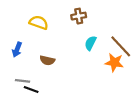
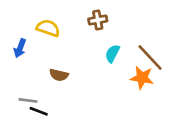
blue arrow: (17, 50) -> (20, 48), moved

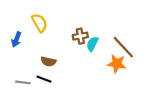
brown cross: (98, 20) -> (80, 36), moved
yellow semicircle: (48, 28) -> (40, 23), turned 42
black line: (39, 111) -> (44, 79), moved

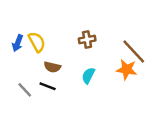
yellow semicircle: (40, 23) -> (37, 42), moved
cyan semicircle: (92, 44) -> (88, 75), moved
gray line: (23, 82) -> (25, 90), turned 40

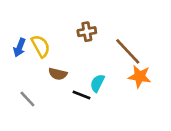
brown cross: (87, 40) -> (87, 32), moved
brown line: (134, 52) -> (128, 51), moved
black line: (48, 86) -> (82, 95), moved

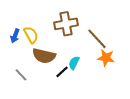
brown cross: (87, 32) -> (66, 24), size x1.6
brown semicircle: (58, 74) -> (44, 56), size x1.6
black line: (82, 95) -> (62, 72), turned -64

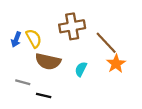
orange star: (106, 58) -> (116, 64), turned 30
black line: (62, 72) -> (44, 95), moved, turned 56
gray line: (21, 75) -> (23, 82), turned -32

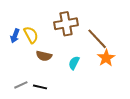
brown semicircle: (48, 61) -> (44, 56), size x0.7
gray line: (23, 82) -> (21, 85), moved, turned -40

